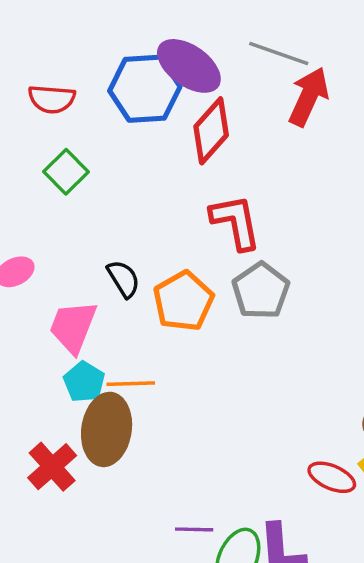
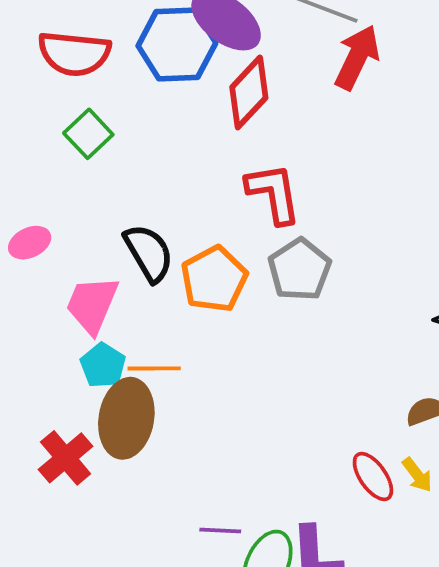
red semicircle: (52, 99) -> (74, 53), size x1.4
black semicircle: (123, 279) -> (149, 253), size x1.4
red ellipse: (332, 477) -> (373, 477), turned 30

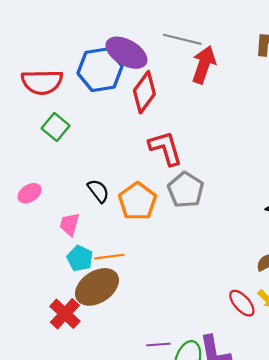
black semicircle: (149, 253) -> (98, 191), size x0.7
pink trapezoid: (92, 305) -> (69, 224), size x0.7
brown ellipse: (126, 418) -> (97, 287), turned 54

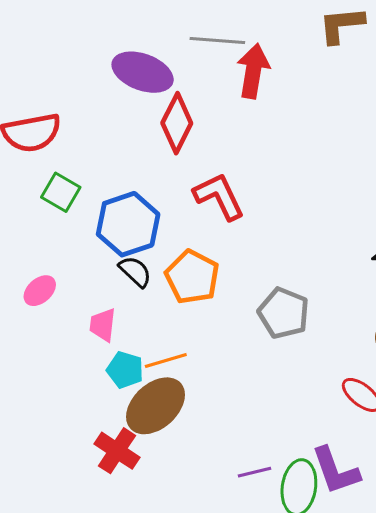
blue hexagon: (100, 70) -> (128, 224), moved
gray pentagon: (186, 190) -> (284, 313), moved

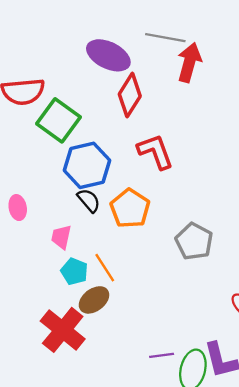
green square: (61, 192) -> (58, 120), moved, size x1.5
pink ellipse: (40, 291) -> (18, 208), turned -65
orange line: (166, 361) -> (105, 268), turned 68
brown ellipse: (156, 406) -> (94, 300), size x0.7
red cross: (117, 451) -> (63, 330), size x1.4

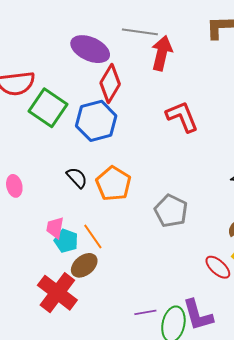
red L-shape: (155, 152) -> (182, 117), moved
blue hexagon: (87, 165) -> (96, 121), moved
pink trapezoid: (61, 237) -> (55, 228), moved

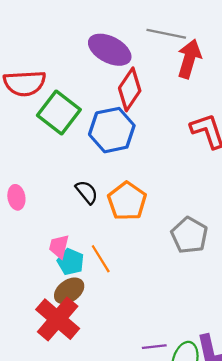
brown ellipse: (84, 265) -> (69, 291), moved

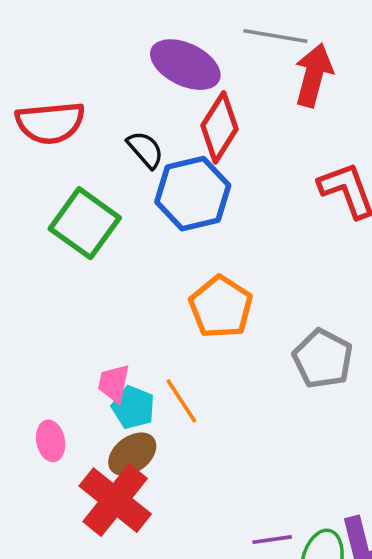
green square: (59, 112) -> (85, 223), moved
black semicircle: (87, 192) -> (145, 150), moved
pink ellipse: (16, 197) -> (51, 441), moved

